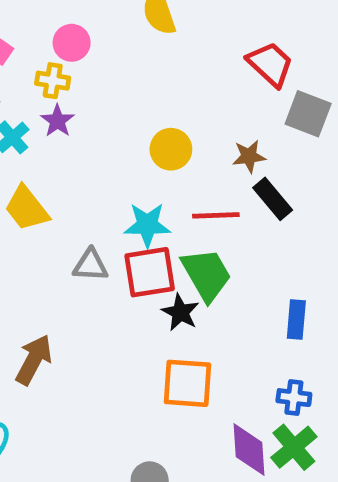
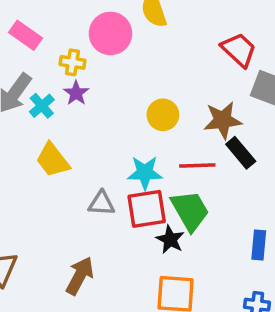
pink circle: (72, 43) -> (110, 33), moved, size x1.5
brown star: (249, 156) -> (223, 120), size x1.5
brown arrow: (34, 360) -> (80, 276), moved

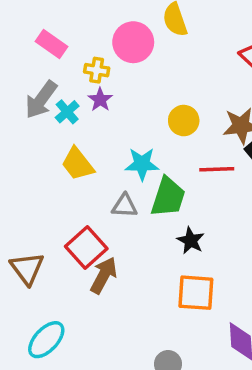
cyan star: (145, 173) -> (142, 164), moved
red square: (147, 209) -> (86, 247), moved, turned -33
green trapezoid: (190, 211) -> (168, 197), moved, turned 48

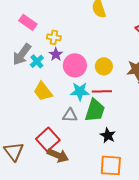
pink circle: (133, 42) -> (75, 65), moved
red line: (217, 169) -> (102, 91), moved
brown arrow: (104, 275) -> (58, 155), turned 85

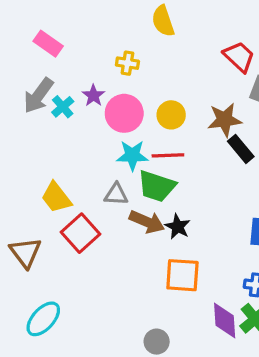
yellow cross: (54, 37) -> (127, 63), moved
yellow trapezoid: (43, 91) -> (56, 197), moved
green trapezoid: (95, 110) -> (157, 186), turned 90
brown arrow: (58, 155) -> (147, 222), moved

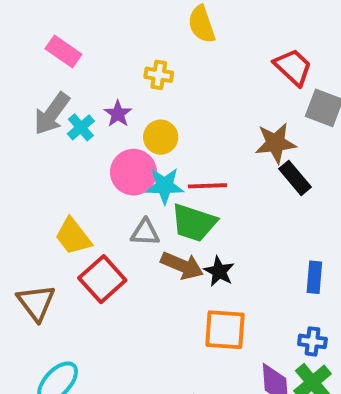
pink circle: (124, 113) -> (133, 172), moved
yellow circle: (171, 115) -> (161, 137), moved

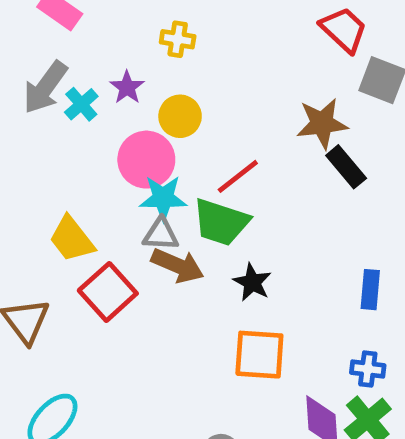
cyan star: (165, 186) -> (163, 198), moved
red line: (207, 186) -> (238, 176), turned -36
brown arrow: (182, 266) -> (178, 265), moved

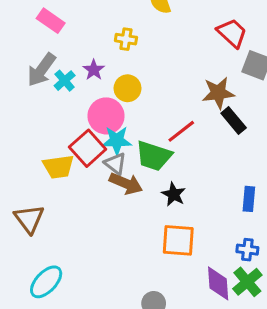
red line: (238, 176) -> (181, 131), moved
gray triangle: (161, 234) -> (115, 164), turned 35
yellow trapezoid: (72, 239) -> (58, 167), turned -60
red square: (108, 292) -> (88, 148), moved

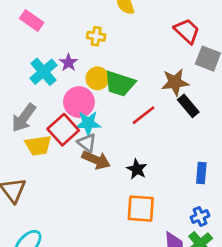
gray arrow: (41, 70) -> (24, 118), moved
cyan cross: (65, 81) -> (43, 72), size x1.5
green trapezoid: (154, 156) -> (120, 84), moved
blue cross: (247, 250) -> (200, 216), turned -30

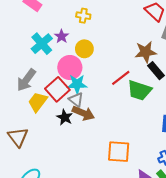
green trapezoid: (120, 84) -> (139, 90), moved
yellow trapezoid: (38, 145) -> (38, 102), turned 135
black star: (137, 169) -> (65, 117), moved

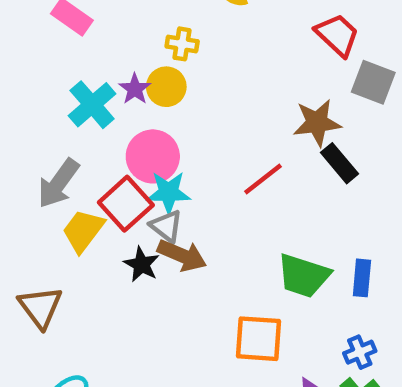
yellow circle: (84, 49) -> (166, 87), moved
green trapezoid: (139, 90) -> (304, 276), moved

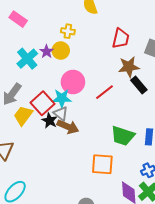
red trapezoid: (337, 35) -> (121, 38), moved, turned 60
pink circle: (153, 156) -> (73, 82), moved
black star: (142, 264) -> (50, 121), moved

